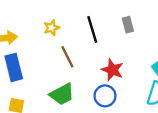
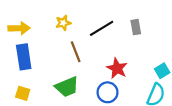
black line: (92, 30) -> (102, 28), turned 70

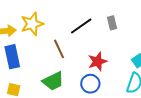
yellow star: (63, 23) -> (32, 24), moved, size x1.6
red star: (117, 68) -> (98, 61), turned 30

